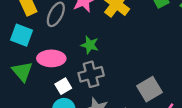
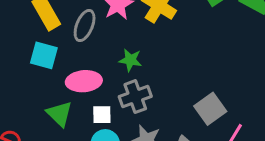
green triangle: (22, 71) -> (59, 114), moved
white square: (63, 86) -> (102, 115), turned 35

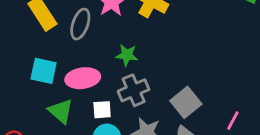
cyan square: (44, 55) -> (44, 71), moved
gray square: (210, 109) -> (186, 102), moved

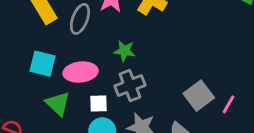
gray square: (186, 102) -> (199, 96), moved
pink line: (233, 121) -> (228, 104), moved

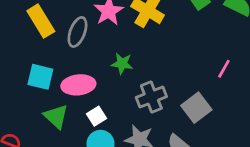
gray cross: (130, 86) -> (151, 97), moved
white square: (98, 104) -> (96, 116), turned -30
pink line: (228, 104) -> (224, 69), moved

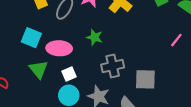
pink line: (224, 69) -> (176, 40), moved
gray square: (196, 108) -> (145, 79), turned 30

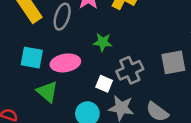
white square: (69, 74) -> (104, 84), moved, turned -32
gray square: (145, 79) -> (173, 62), moved

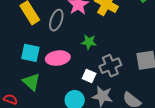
green triangle: (47, 92) -> (31, 82), moved

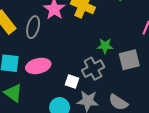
green star: (89, 42) -> (105, 46), moved

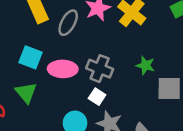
gray cross: (93, 69) -> (100, 69), moved, turned 35

